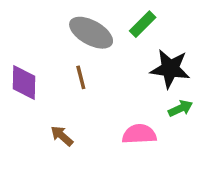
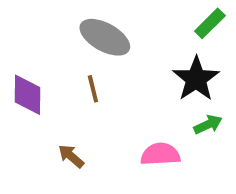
green rectangle: (143, 24) -> (210, 23), moved
black star: (170, 69) -> (196, 79), turned 30

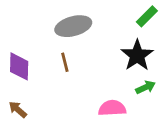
gray ellipse: (105, 37) -> (73, 26), turned -44
brown arrow: (71, 156) -> (18, 109), moved

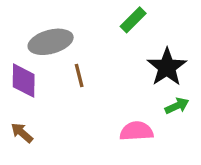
green rectangle: (147, 16) -> (133, 20), moved
gray ellipse: (73, 26) -> (51, 42), moved

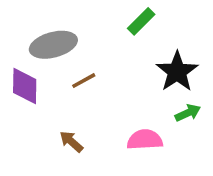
brown line: (79, 76) -> (84, 81), turned 75
brown arrow: (22, 133) -> (71, 142), moved

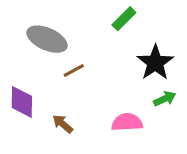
gray ellipse: (53, 45) -> (47, 39), turned 39
purple diamond: (25, 86) -> (22, 102), moved

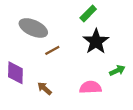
black star: (155, 63) -> (96, 41), moved

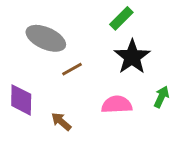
green arrow: (117, 71) -> (161, 97), turned -40
pink semicircle: (90, 87) -> (117, 105), moved

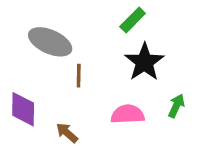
brown line: (72, 69) -> (79, 76), turned -60

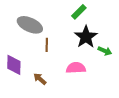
green arrow: (176, 106) -> (105, 51), moved, turned 88

